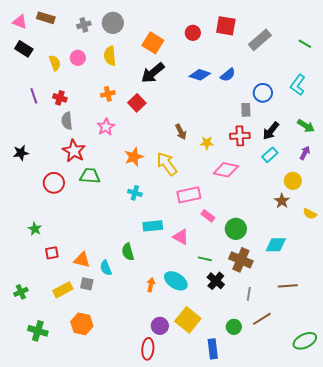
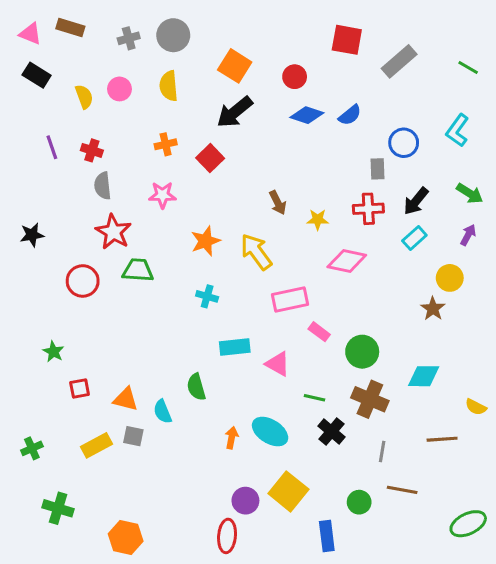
red circle: (193, 33) -> (295, 77), moved
pink star: (106, 127) -> (163, 195), turned 30
yellow semicircle: (310, 214) -> (476, 407), moved
brown line: (262, 319) -> (402, 490), turned 42
orange hexagon: (82, 324) -> (126, 537), moved

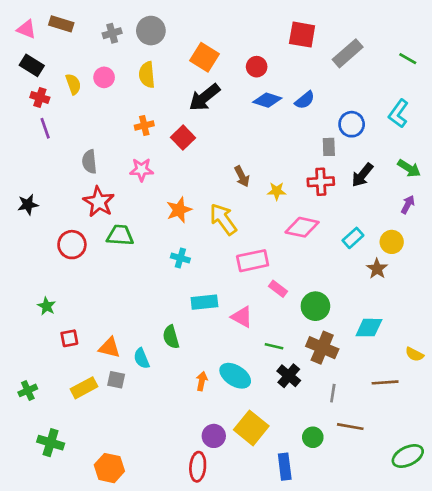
red cross: (92, 150) -> (40, 97), moved
cyan rectangle: (414, 238) -> (353, 238), moved

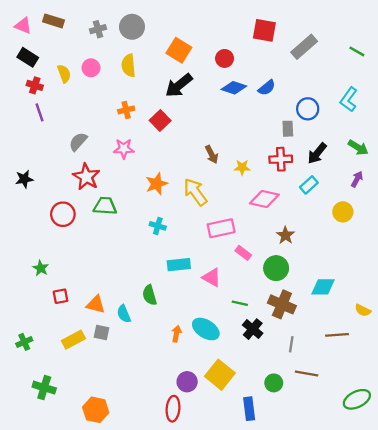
gray semicircle: (89, 162) -> (78, 142), turned 48
cyan rectangle: (353, 238) -> (309, 185), moved
brown star: (377, 269) -> (285, 235), moved

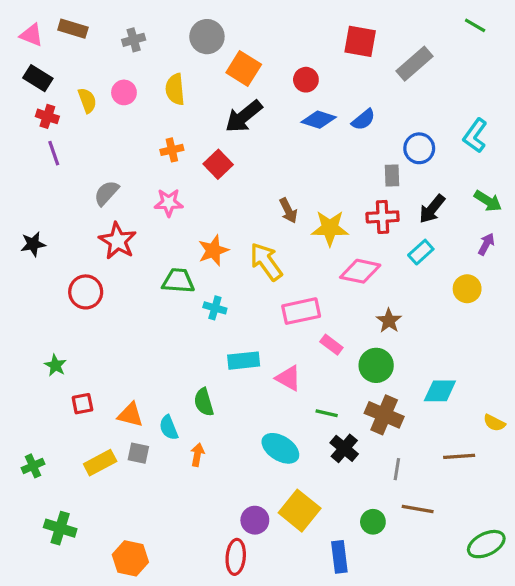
gray circle: (132, 27) -> (207, 37), moved
green line: (357, 51) -> (475, 25), moved
yellow star: (242, 167) -> (330, 228), size x1.6
green trapezoid: (105, 206) -> (178, 281), moved
orange arrow: (177, 334) -> (197, 455), moved

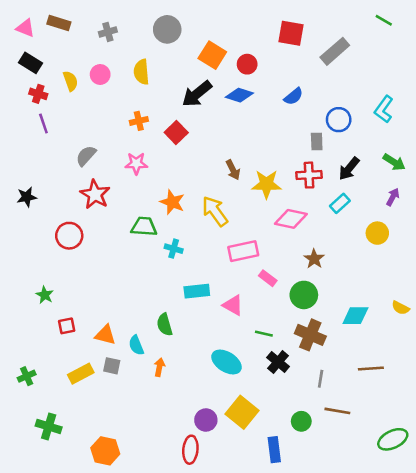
orange square: (244, 69) -> (212, 55), moved
blue diamond: (319, 120) -> (239, 95), moved
orange star: (213, 250) -> (172, 202), turned -30
yellow semicircle: (494, 423) -> (401, 308), moved

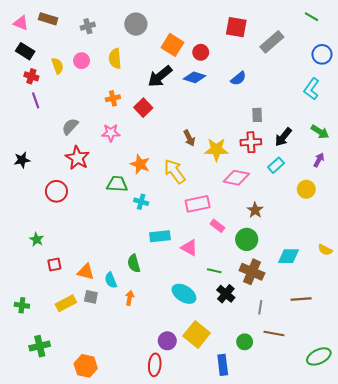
blue circle: (339, 120) -> (322, 54), moved
green cross: (27, 376) -> (22, 305), turned 32
green cross: (49, 426) -> (40, 346), turned -30

